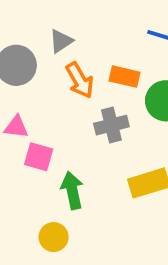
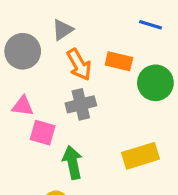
gray cross: (111, 125) -> (81, 104), moved

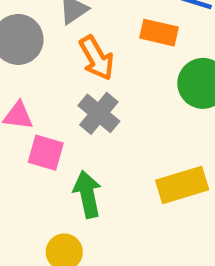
orange rectangle: (119, 61) -> (159, 33), moved
gray cross: (81, 104) -> (99, 113), turned -36

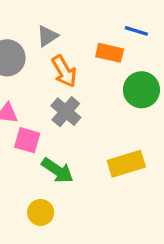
green arrow: (87, 194) -> (57, 170), turned 136

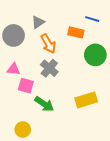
yellow circle: (41, 212) -> (23, 130), moved

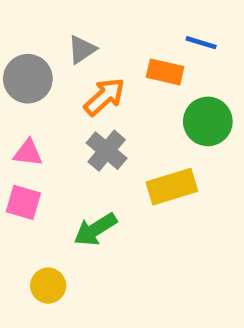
orange arrow: (48, 44) -> (104, 97), turned -102
pink square: (26, 86) -> (23, 202), moved
yellow rectangle: (86, 100) -> (172, 187), moved
green arrow: (44, 104) -> (95, 229), turned 114

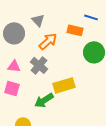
gray triangle: (82, 49) -> (38, 20), turned -40
gray cross: (107, 151) -> (39, 65), moved
yellow rectangle: (172, 187) -> (64, 85), moved

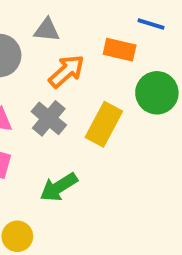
gray triangle: (38, 20) -> (47, 30), turned -40
yellow rectangle: (64, 85) -> (104, 124), moved, turned -45

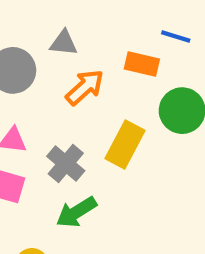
gray cross: (49, 118) -> (66, 163), moved

